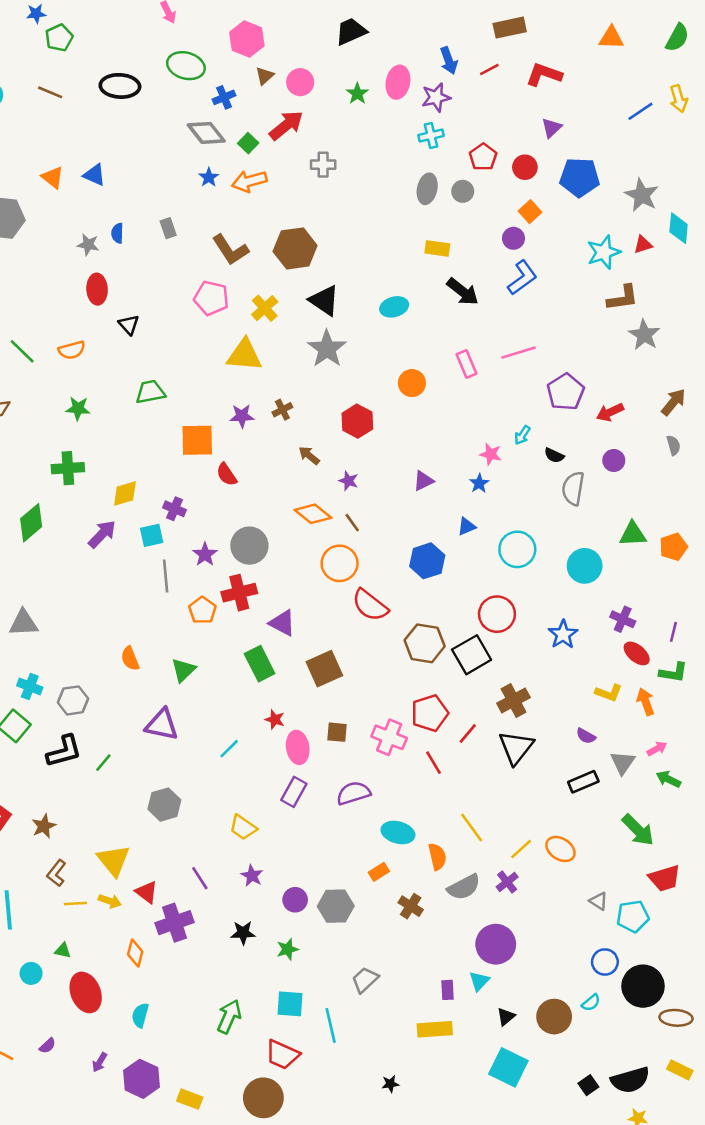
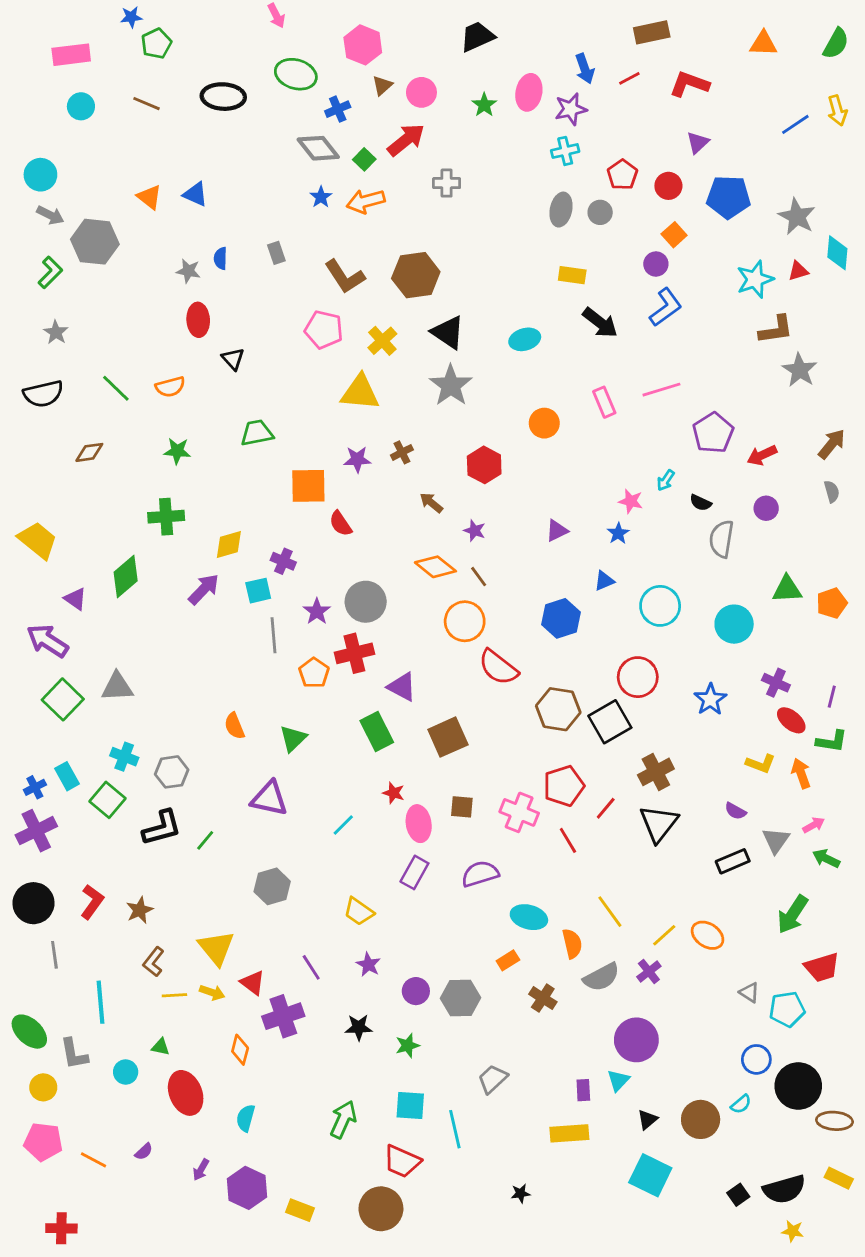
green arrow: (638, 830) -> (793, 914), turned 78

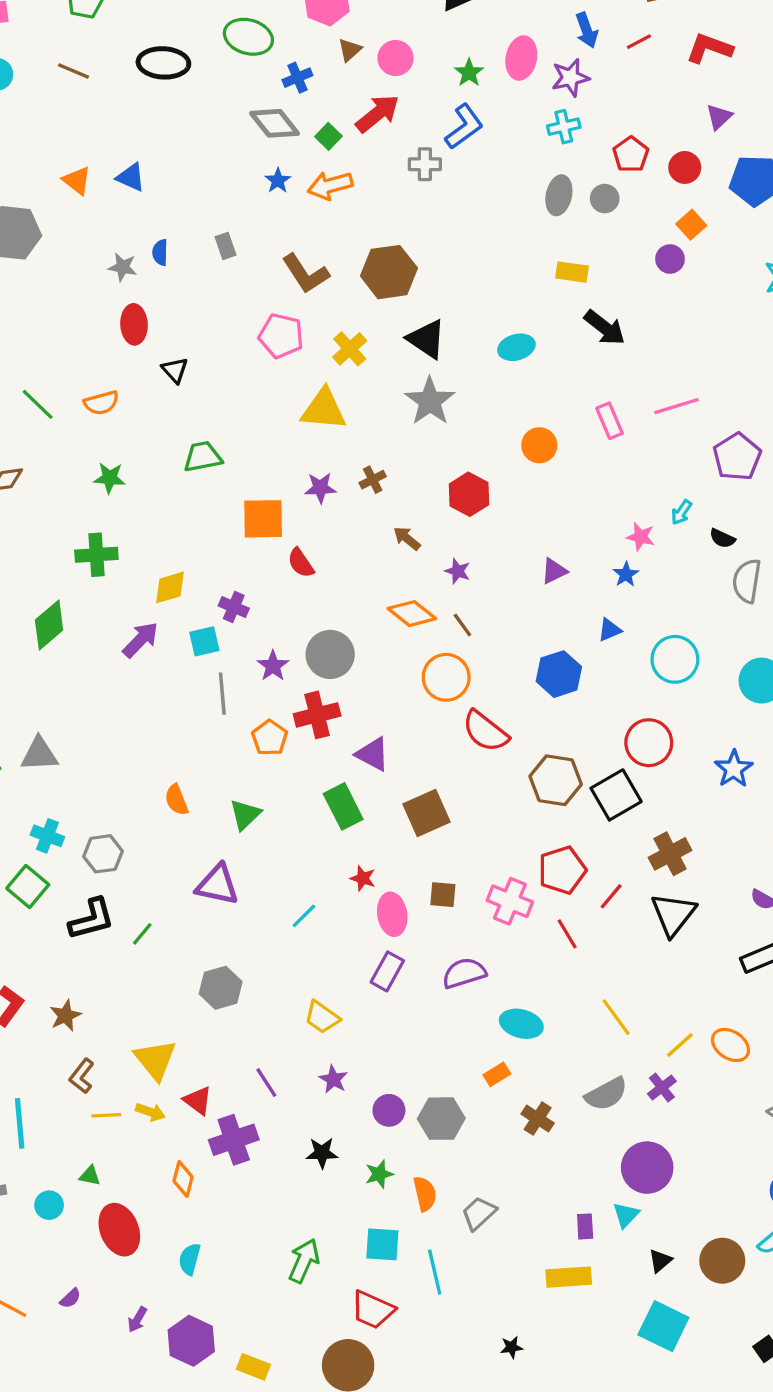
blue L-shape: (666, 307) -> (464, 127), moved
orange semicircle: (572, 944) -> (425, 1194), moved

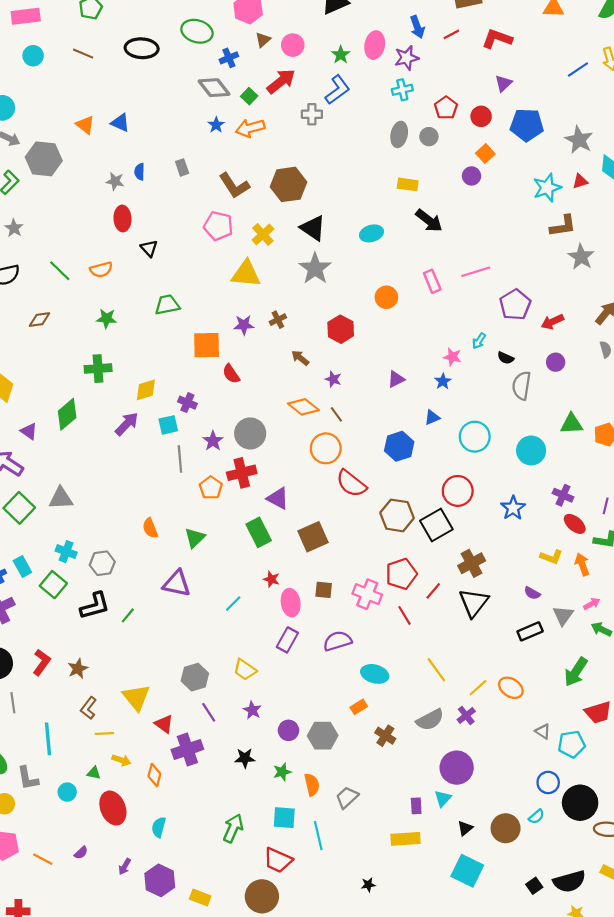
gray hexagon: (221, 988) -> (195, 677), moved
yellow arrow: (150, 1112) -> (121, 760), moved

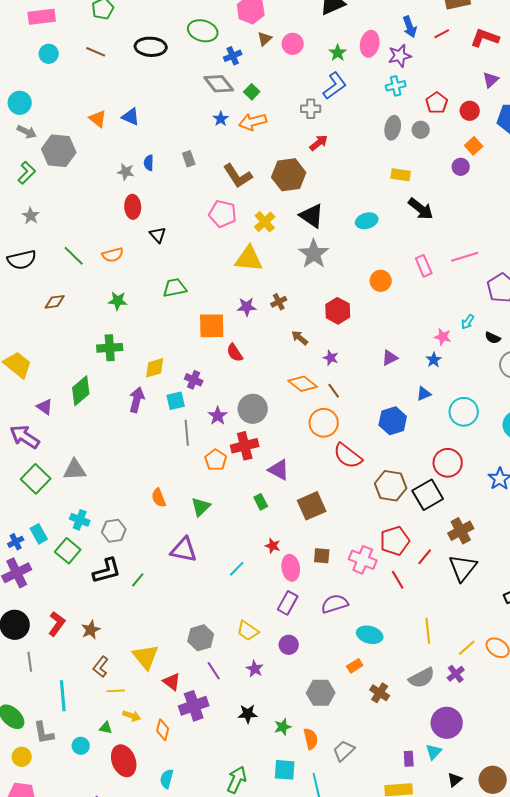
red arrow: (281, 81) -> (319, 143), moved, size x0.7
purple arrow: (127, 424) -> (137, 400), turned -30
green rectangle: (259, 532) -> (261, 502), size x0.6
yellow line: (436, 670) -> (428, 631), turned 30
purple circle: (288, 730) -> (289, 645), moved

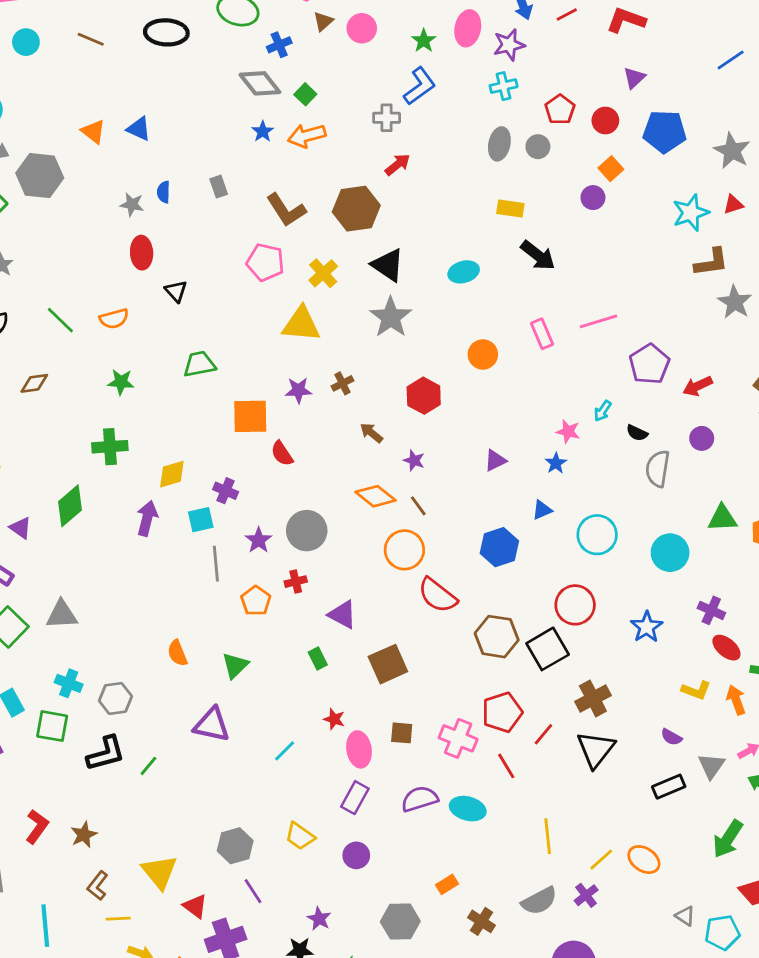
red cross: (245, 446) -> (296, 582), size x0.6
green square: (68, 551) -> (52, 726), turned -30
cyan ellipse: (370, 635) -> (468, 809), moved
purple star: (255, 669) -> (319, 919), moved

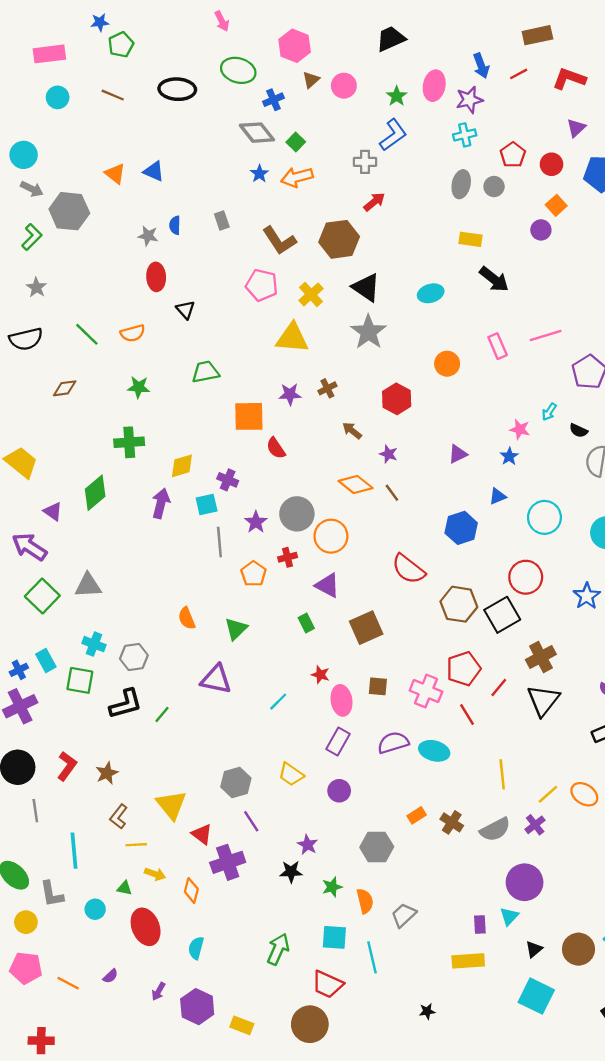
orange circle: (404, 550) -> (331, 536), moved
brown cross: (481, 921) -> (452, 822), moved

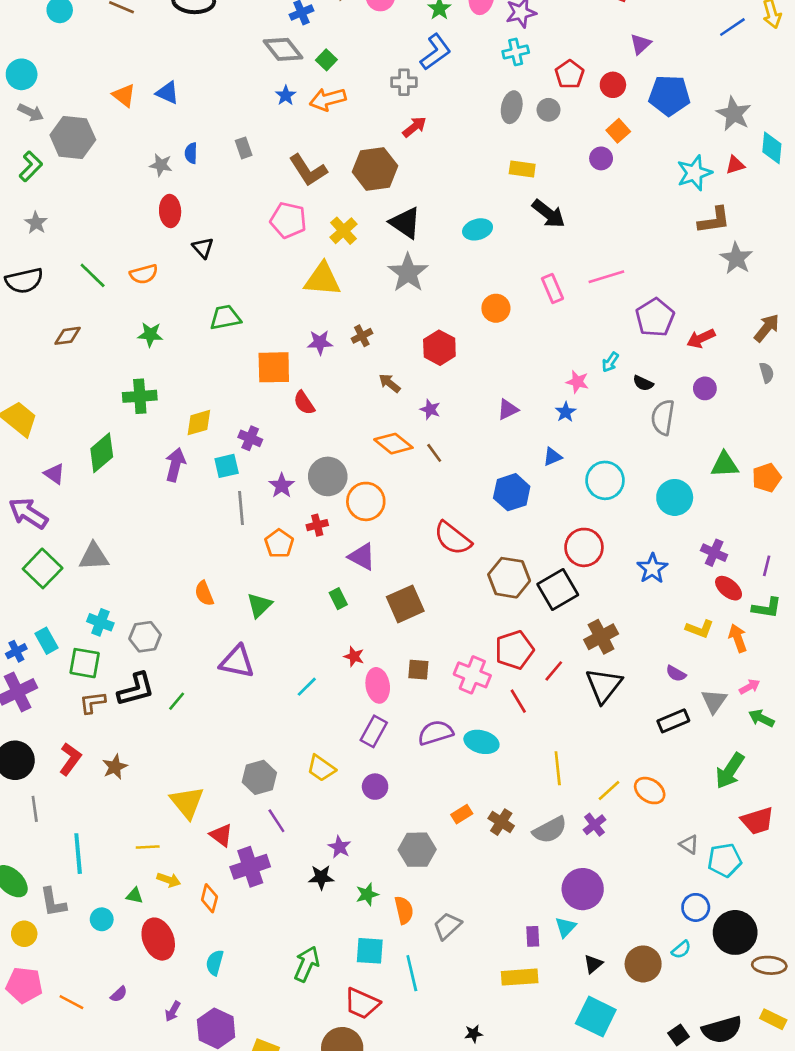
brown L-shape: (119, 817) -> (93, 702), moved, turned 45

